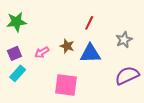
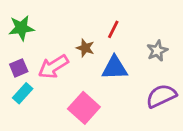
brown star: (67, 46) -> (85, 48), moved
pink arrow: (42, 52) -> (53, 67), size x1.6
pink square: (66, 85) -> (84, 108), turned 35

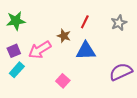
gray star: (157, 51) -> (119, 23), moved
pink square: (84, 108) -> (63, 81), size x0.6

